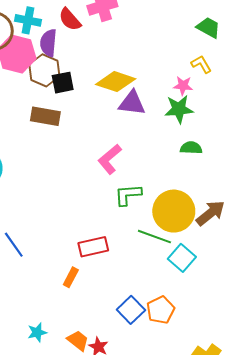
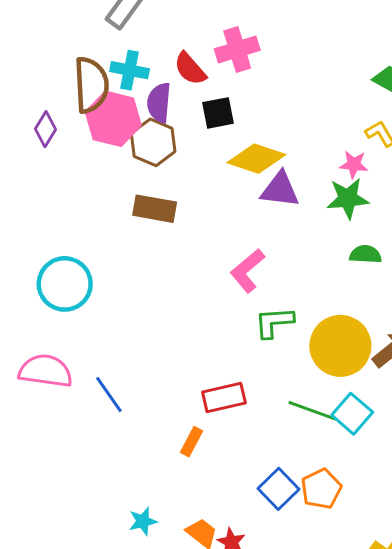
black square: (63, 83) -> (218, 113), moved
green line: (154, 237) -> (312, 411), moved

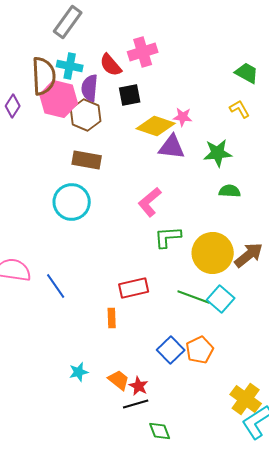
pink star: (354, 165) -> (183, 117), moved
cyan circle: (65, 284) -> (72, 202), moved
orange rectangle: (191, 442) -> (112, 318), turned -30

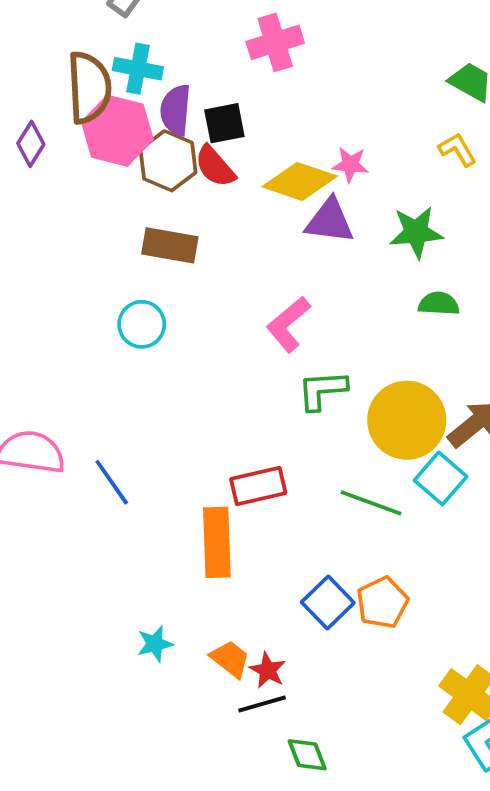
red semicircle: (111, 65) -> (215, 166), moved
black square: (130, 95) -> (224, 123), moved
cyan circle: (72, 202) -> (142, 324), size x0.7
cyan square: (221, 299) -> (441, 478), moved
orange rectangle: (112, 318) -> (217, 542), size x1.8

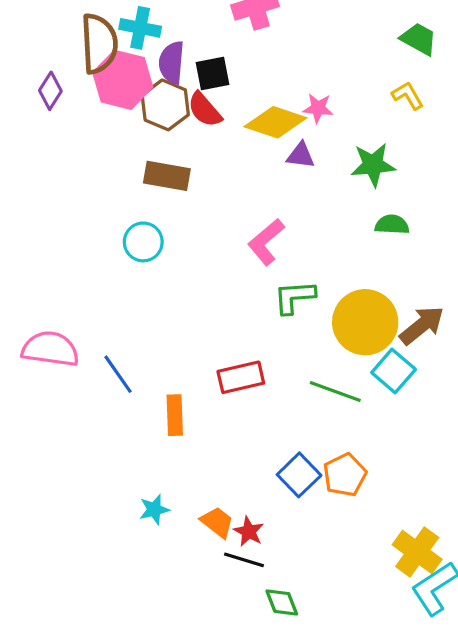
purple triangle: (330, 221) -> (301, 155), size x0.7
orange rectangle: (217, 542) -> (175, 415), moved, size x0.7
black line: (262, 704) -> (244, 560), turned 33

